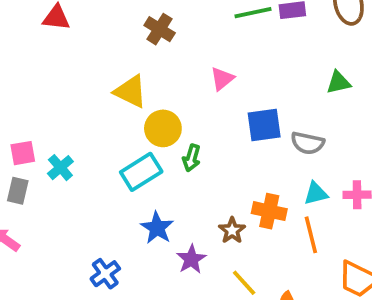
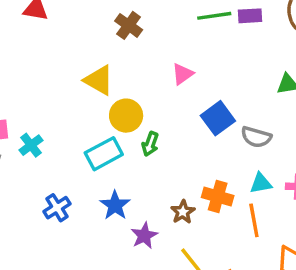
blue square: (264, 125) -> (218, 118), turned -32
blue cross: (105, 274) -> (57, 208), moved

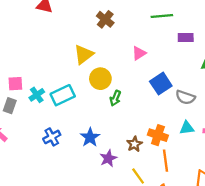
purple rectangle: (250, 16) -> (186, 38), moved
yellow triangle: (99, 80) -> (84, 54), turned 50
cyan rectangle: (104, 154) -> (63, 95), moved
orange line: (254, 220) -> (166, 161), moved

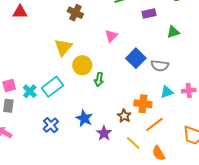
orange line: (166, 161) -> (154, 125), turned 72

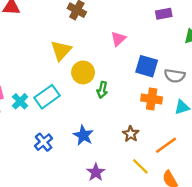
blue square: (136, 58) -> (147, 66), turned -30
orange cross: (143, 104) -> (152, 99), moved
purple star: (104, 133) -> (96, 172), moved

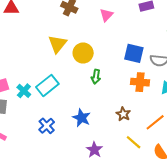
pink triangle: (118, 39) -> (106, 15), moved
yellow circle: (83, 72) -> (83, 53), moved

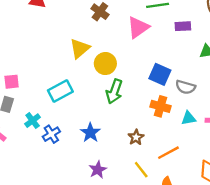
pink triangle: (106, 15) -> (138, 27), size x1.5
green arrow: (96, 77) -> (114, 91), size x1.5
cyan cross: (24, 91) -> (33, 121), moved

